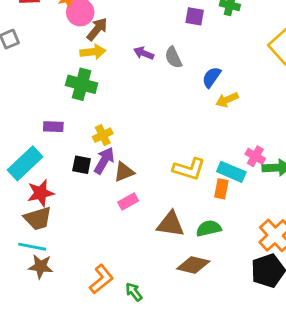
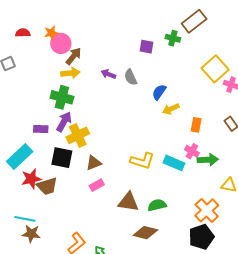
yellow cross: (103, 135) -> (78, 135), size x1.5
purple arrow: (104, 161) -> (64, 122), moved
black square: (82, 165) -> (62, 158), size x1.5
orange rectangle: (221, 189) -> (196, 125), moved
brown trapezoid: (38, 218) -> (47, 186), moved

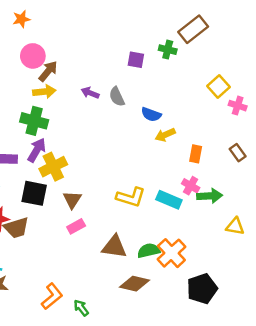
orange star: (51, 33) -> (21, 19), moved
yellow square: (215, 69) -> (219, 86), size x0.7
blue semicircle: (159, 92) -> (151, 114), turned -105
brown triangle: (94, 163) -> (72, 200), turned -35
orange cross: (207, 210) -> (171, 253), moved

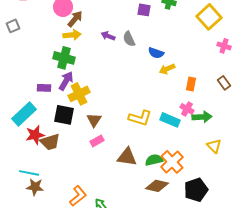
yellow square: (219, 86) -> (209, 17), moved, size x1.4
yellow triangle: (235, 226) -> (214, 146), moved, turned 35
brown diamond: (135, 284) -> (157, 186), moved

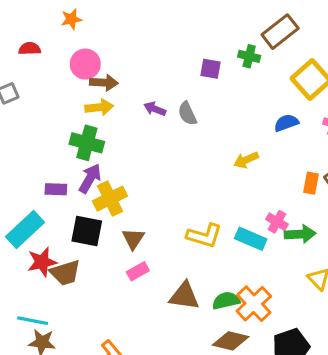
brown arrow: (75, 19) -> (104, 83), turned 54
blue semicircle: (156, 53) -> (286, 123), moved, turned 140
orange rectangle: (191, 84) -> (311, 183), moved

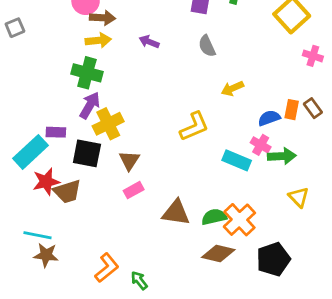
gray semicircle: (187, 114) -> (207, 46), moved
blue semicircle: (286, 123) -> (269, 118), moved
purple rectangle: (56, 189) -> (56, 132), moved
yellow L-shape: (204, 236) -> (194, 127), moved, turned -40

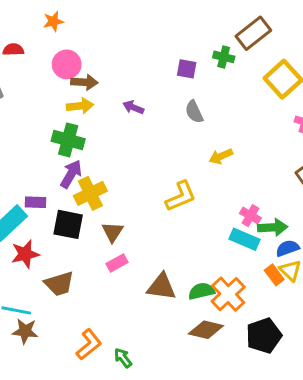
orange rectangle: (292, 110) -> (274, 275), moved, turned -48
blue semicircle: (269, 118) -> (287, 248), moved
cyan rectangle: (237, 160) -> (244, 239), moved
brown trapezoid: (67, 191) -> (59, 284), moved

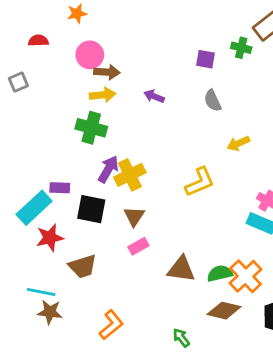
purple arrow: (71, 174) -> (108, 169), moved
yellow cross: (90, 193) -> (130, 175), moved
green arrow: (123, 358) -> (181, 338), moved

